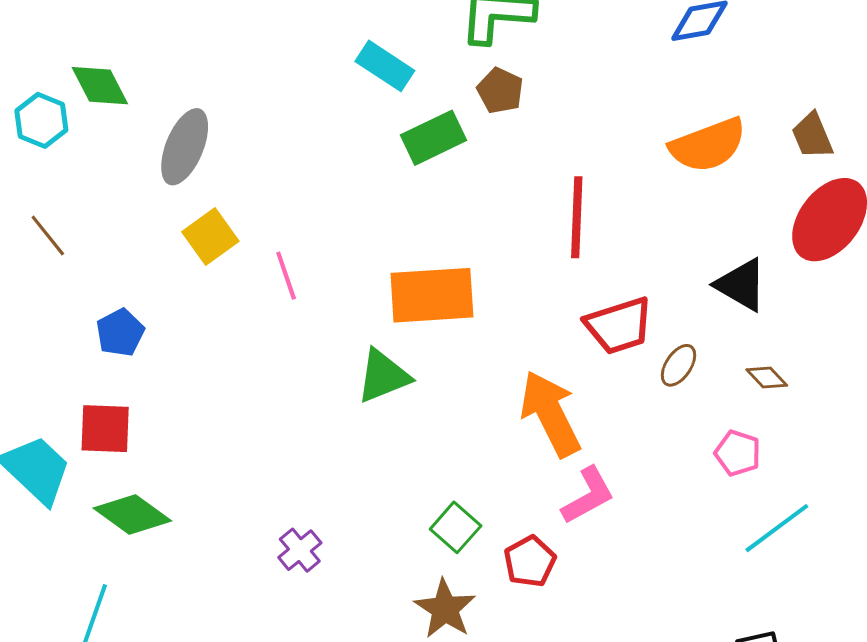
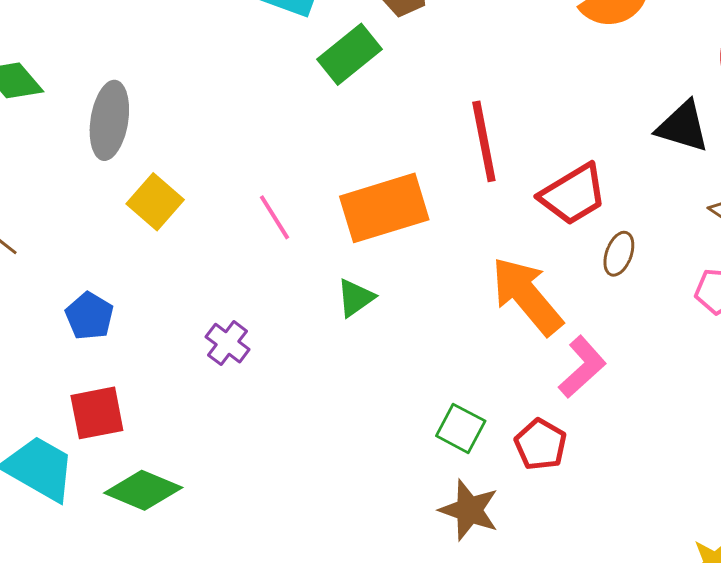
red line: (577, 217) -> (484, 141), moved
pink line: (286, 276) -> (274, 217), moved
brown ellipse: (678, 365) -> (619, 254), moved
green triangle: (383, 376) -> (355, 298), size x0.7
purple cross: (300, 550) -> (228, 343), moved

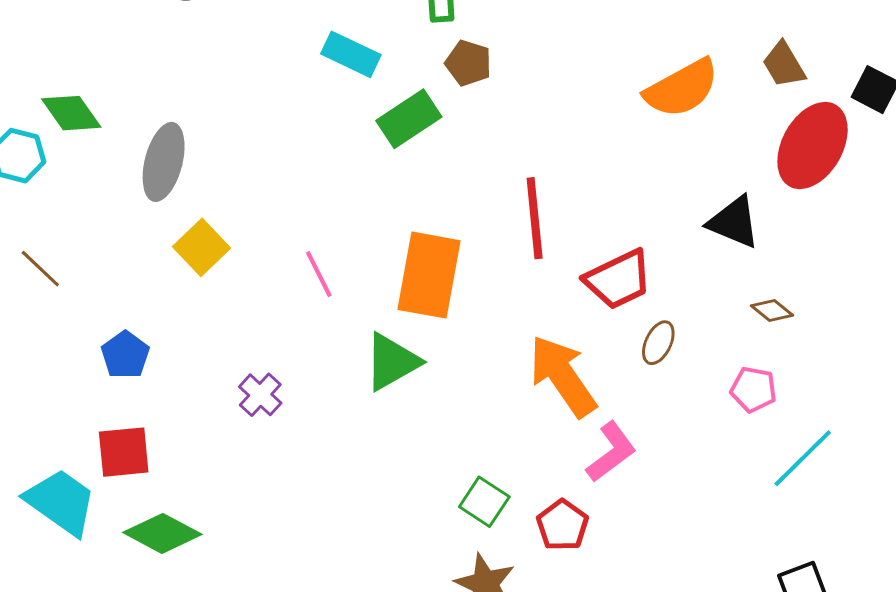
orange rectangle: (384, 208) -> (429, 275), turned -68
green triangle: (355, 298) -> (392, 362), size x1.5

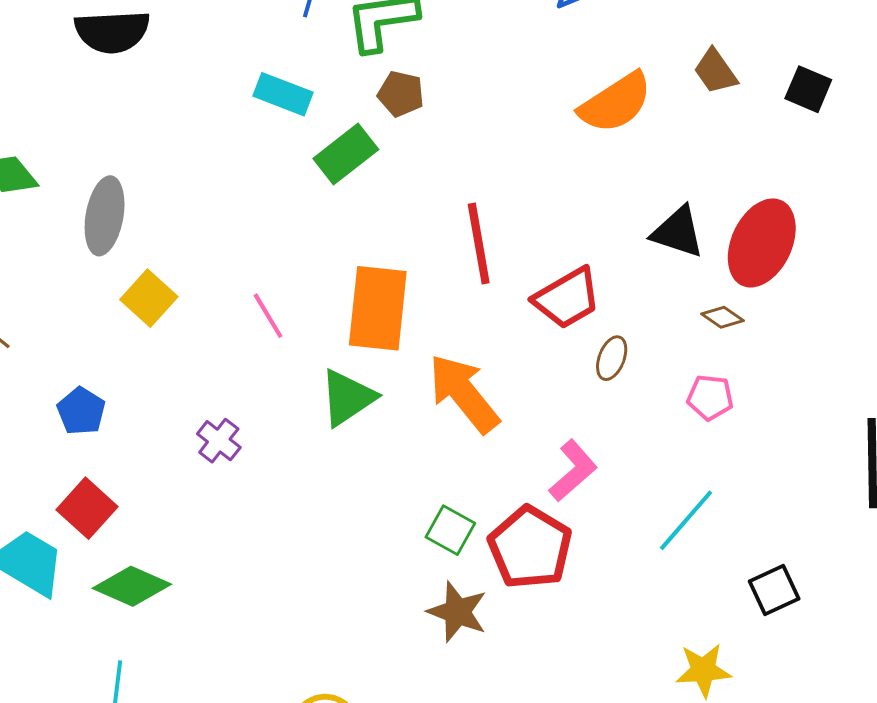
red ellipse: (813, 145) -> (762, 243), moved
orange arrow: (563, 376) -> (464, 393), moved
red square: (124, 452) -> (87, 508), turned -38
cyan line: (803, 458) -> (686, 520), moved
red pentagon: (562, 525) -> (530, 547), size x1.6

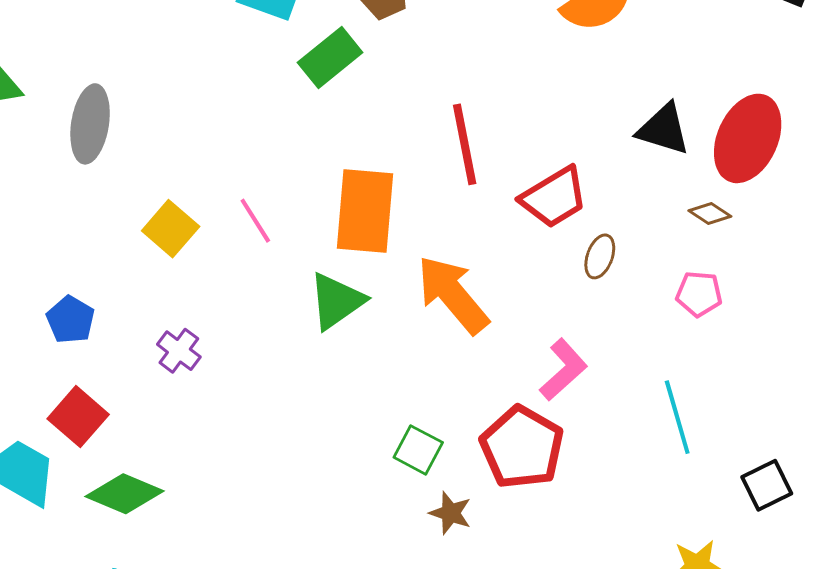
yellow square: (149, 298) -> (171, 229), moved
purple cross: (219, 441) -> (179, 351), moved
cyan line: (686, 520) -> (677, 417), turned -56
green square: (450, 530) -> (418, 450), moved
brown star: (457, 612) -> (450, 513), size x0.7

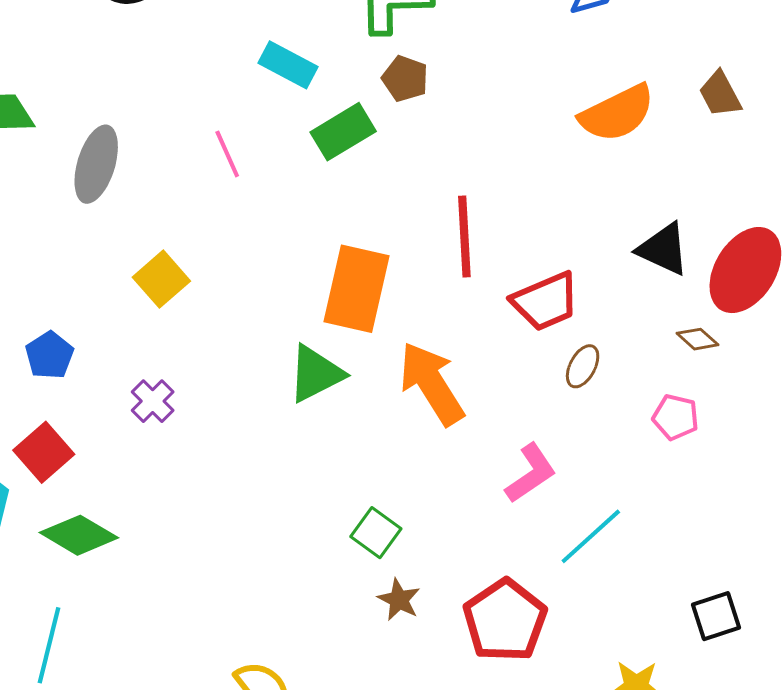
pink line: (255, 221) -> (227, 154), moved
cyan line: (677, 417) -> (591, 536), moved, turned 56
red pentagon: (522, 447) -> (505, 620), moved

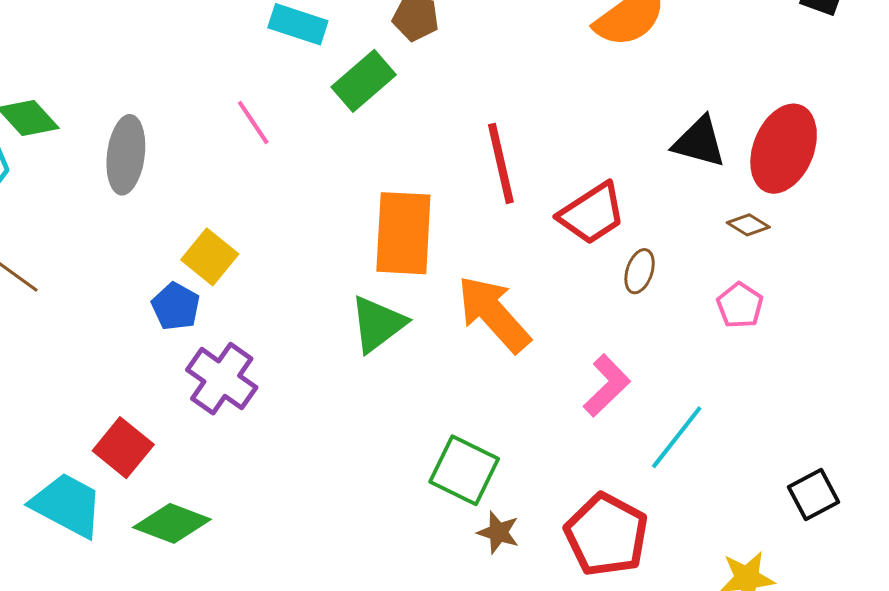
blue pentagon: (50, 355) -> (176, 306), moved
purple cross: (153, 401) -> (222, 379), size x1.6
pink pentagon: (676, 417) -> (740, 305), turned 30
green square: (376, 533) -> (464, 470), size x1.4

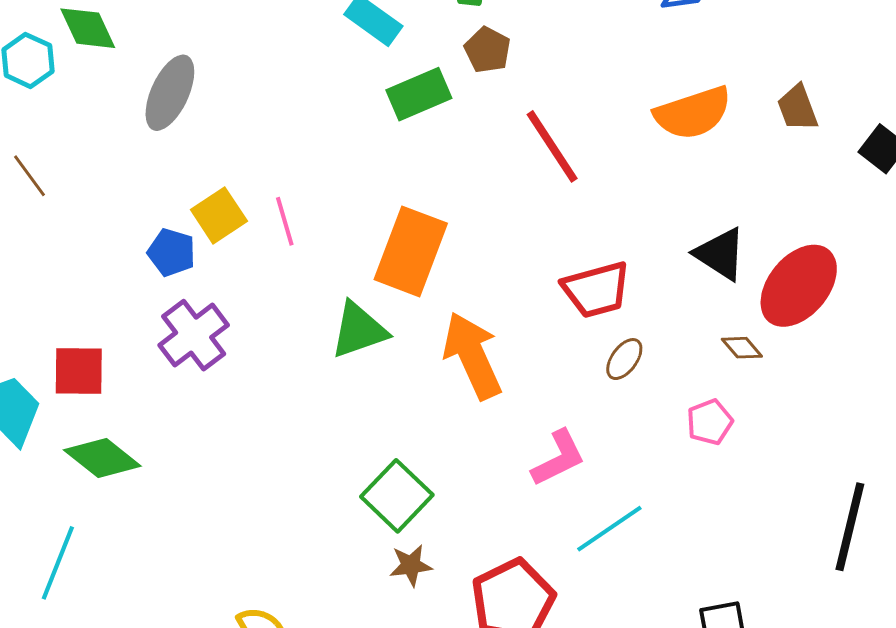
pink line: (253, 122) -> (285, 221), moved
red line: (501, 163) -> (552, 146), moved, turned -38
blue pentagon: (176, 306) -> (172, 252), turned -30
red square: (123, 448) -> (79, 371), turned 34
brown star: (498, 532) -> (411, 565), turned 30

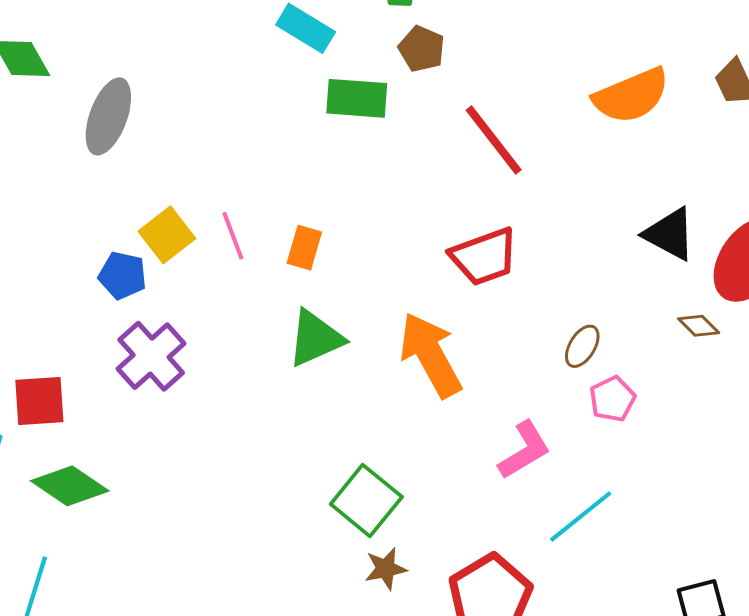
green rectangle: (419, 94) -> (357, 98), turned 32
orange rectangle: (411, 251) -> (304, 248), moved, size x0.5
red trapezoid: (596, 290) -> (484, 257), moved
pink pentagon: (710, 422) -> (612, 399), moved

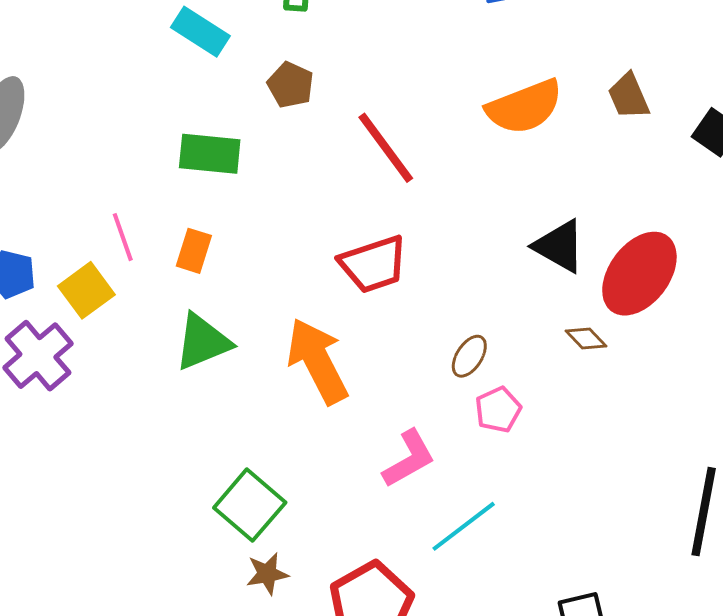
brown pentagon: (422, 49) -> (290, 85), moved
green rectangle: (357, 98) -> (210, 154), moved
yellow square: (167, 235) -> (86, 290), moved

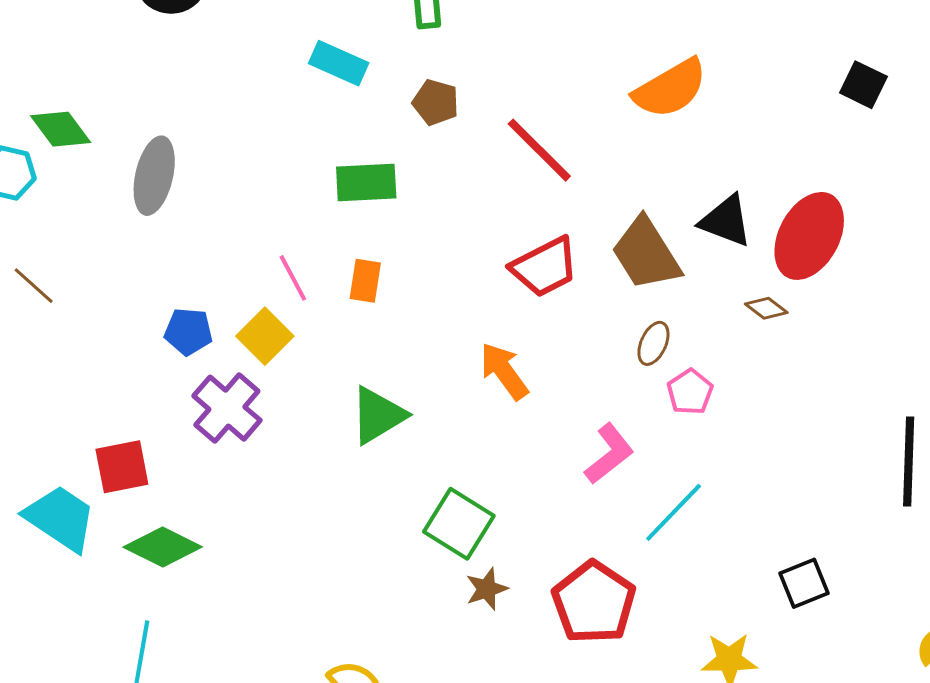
brown trapezoid: (629, 96) -> (646, 254), moved, size x1.6
green triangle: (203, 342) -> (378, 415), moved
orange arrow: (317, 361) -> (504, 371), size x0.7

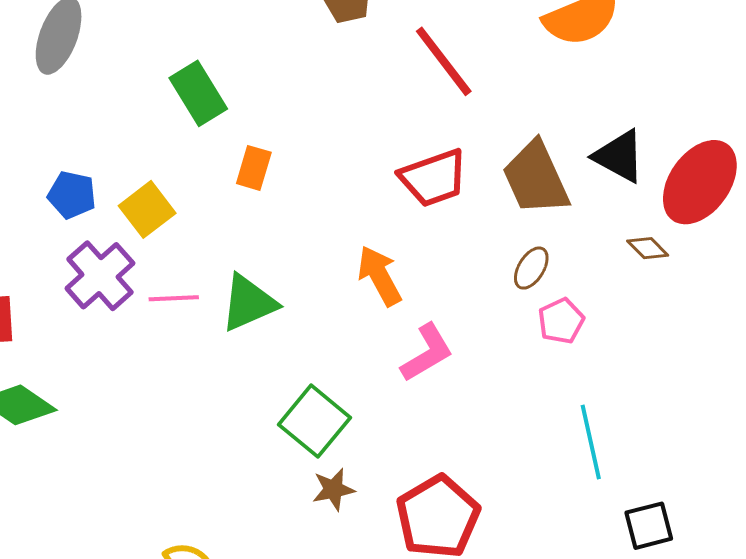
green rectangle: (366, 182) -> (198, 93), moved, turned 54
pink line: (293, 278) -> (174, 298), moved, turned -72
pink L-shape: (609, 454) -> (427, 353), moved
cyan line: (674, 512) -> (591, 442), moved, turned -64

